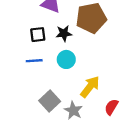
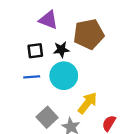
cyan circle: (66, 59) -> (64, 76), size x1.5

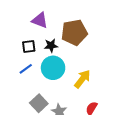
blue line: (32, 77) -> (26, 69), turned -32
yellow arrow: (87, 103) -> (82, 79), moved

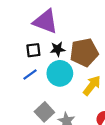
purple triangle: (40, 20) -> (45, 21), size x1.4
brown pentagon: (74, 32) -> (84, 52), moved

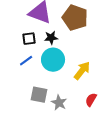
brown pentagon: (84, 52) -> (75, 18), moved, turned 30
gray square: (44, 112) -> (39, 95), turned -36

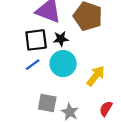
black square: (29, 39) -> (36, 40), size x1.5

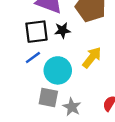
cyan circle: (63, 64) -> (58, 70), moved
yellow arrow: (96, 76) -> (92, 57), moved

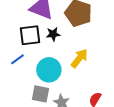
blue line: (33, 57) -> (17, 59), moved

